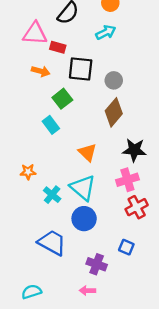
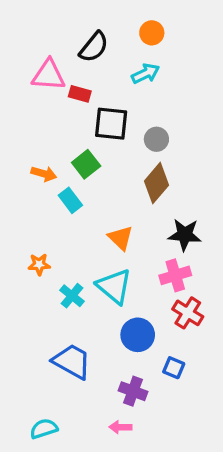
orange arrow: (41, 71) -> (44, 174), moved
red cross: (137, 207) -> (188, 313), turned -30
blue circle: (84, 219) -> (138, 335), moved

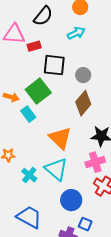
red rectangle: (80, 94) -> (34, 46), turned -32
green square: (86, 164) -> (38, 91), size x1.4
orange triangle: (120, 238) -> (60, 138), size x1.4
blue square: (174, 368) -> (85, 224), moved

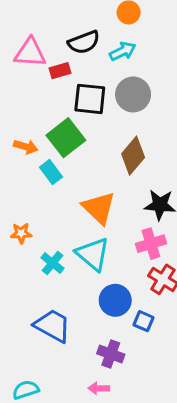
black semicircle: (43, 16) -> (84, 42), moved, turned 30
gray circle: (83, 75) -> (133, 94), moved, size x1.5
blue square: (85, 224) -> (144, 321), moved

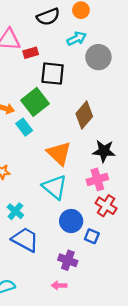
black semicircle: (84, 42) -> (48, 17), moved
gray circle: (133, 94) -> (98, 57), moved
cyan cross: (53, 263) -> (15, 211), moved

